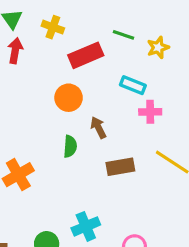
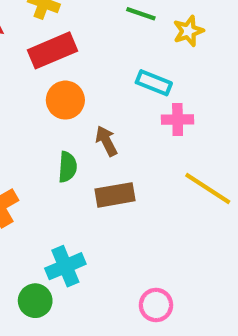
red rectangle: (86, 55) -> (52, 50), moved
brown rectangle: (120, 167) -> (115, 195), moved
cyan cross: (86, 226) -> (65, 266), moved

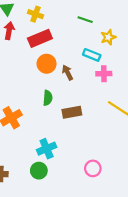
yellow star: (188, 31) -> (108, 37), moved
brown arrow: (106, 141) -> (67, 73), moved
green circle: (35, 301) -> (39, 171), moved

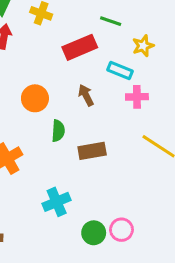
red rectangle: (40, 38) -> (80, 47), moved
orange circle: (47, 64) -> (35, 98), moved
green circle: (39, 171) -> (94, 233), moved

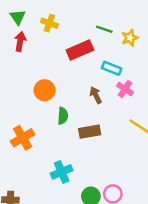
yellow star: (143, 46) -> (130, 38), moved
brown arrow: (86, 95) -> (96, 95), moved
pink cross: (137, 97) -> (125, 89), turned 35

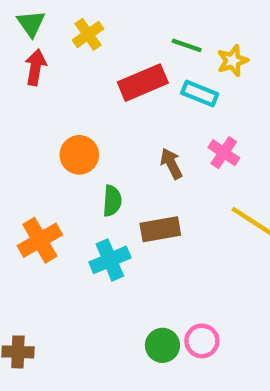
yellow cross: (49, 23) -> (88, 34), turned 35
cyan rectangle: (112, 68) -> (200, 94), moved
cyan cross: (62, 172) -> (110, 260), moved

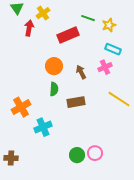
red arrow: (35, 67) -> (29, 28), moved
cyan rectangle: (200, 94) -> (113, 49), moved
pink cross: (224, 153) -> (105, 67), turned 32
orange circle: (79, 155) -> (54, 66), moved
cyan cross: (110, 260) -> (43, 127), moved

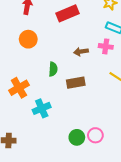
orange circle: (54, 66) -> (28, 39), moved
pink cross: (105, 67) -> (106, 46), turned 32
brown arrow: (81, 72) -> (81, 52), turned -72

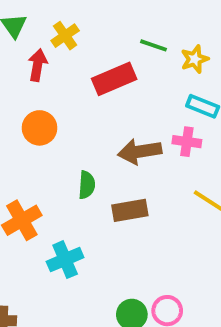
brown arrow: (81, 52) -> (140, 151), size x1.5

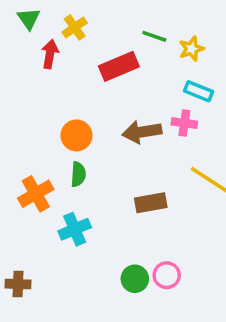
orange circle: (40, 128) -> (76, 135), moved
green semicircle: (87, 185) -> (78, 174), moved
brown rectangle: (130, 210) -> (151, 203), moved

